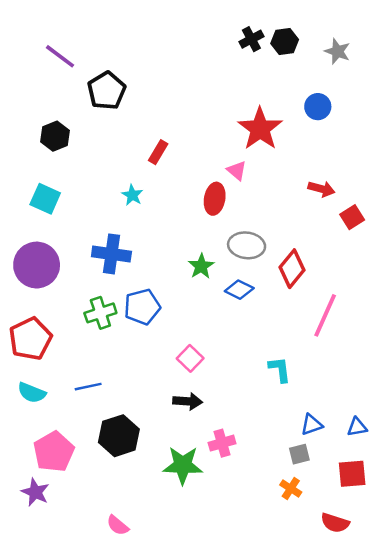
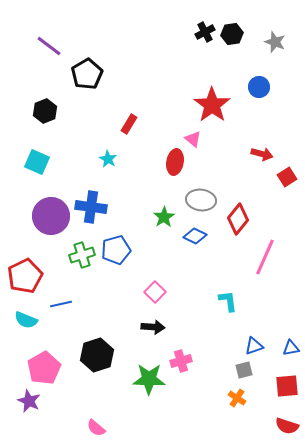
purple circle: (37, 265) -> (51, 216), moved
blue line: (88, 387) -> (61, 304), moved
red semicircle: (335, 523) -> (287, 426), moved

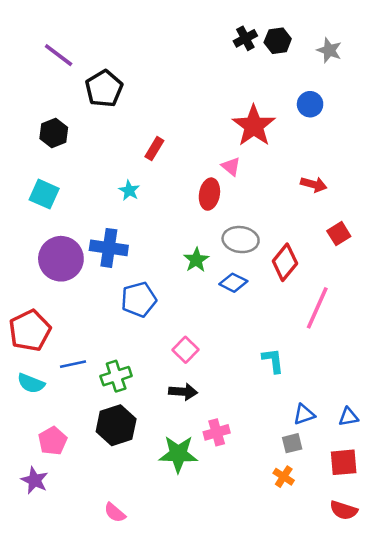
red square: (287, 177) -> (339, 234), moved
green cross: (82, 255) -> (116, 376), moved
pink pentagon: (44, 368) -> (53, 441), size x0.7

